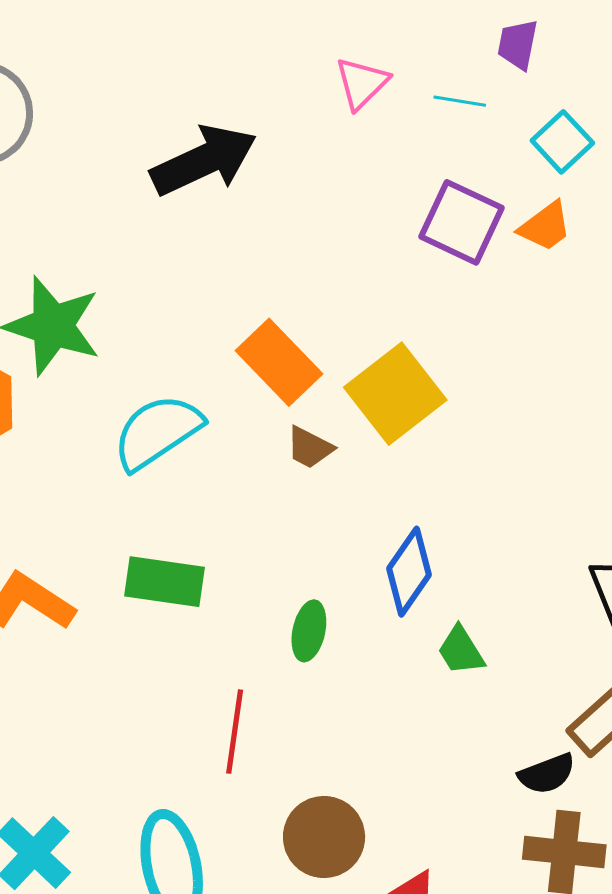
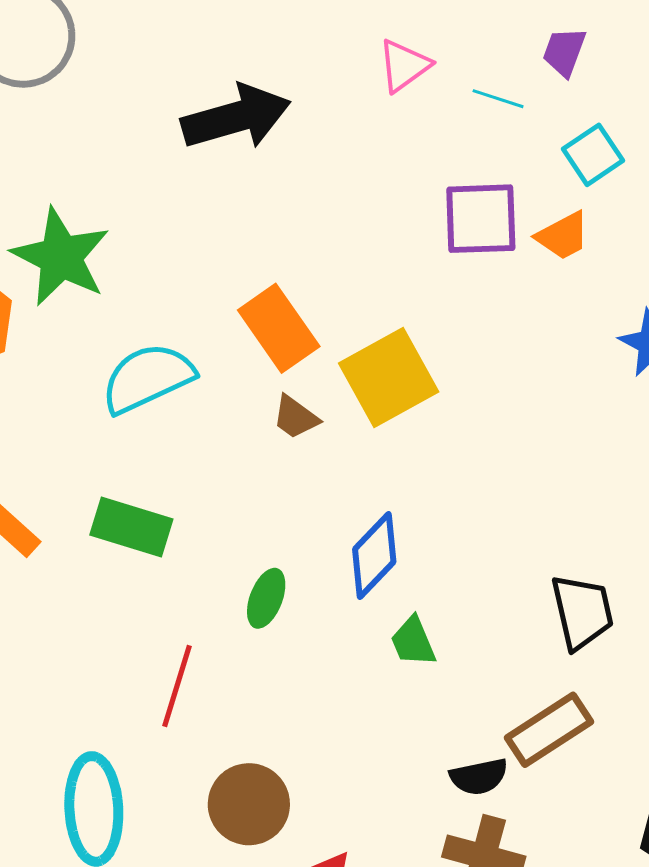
purple square: (462, 222) -> (481, 219), turned -36

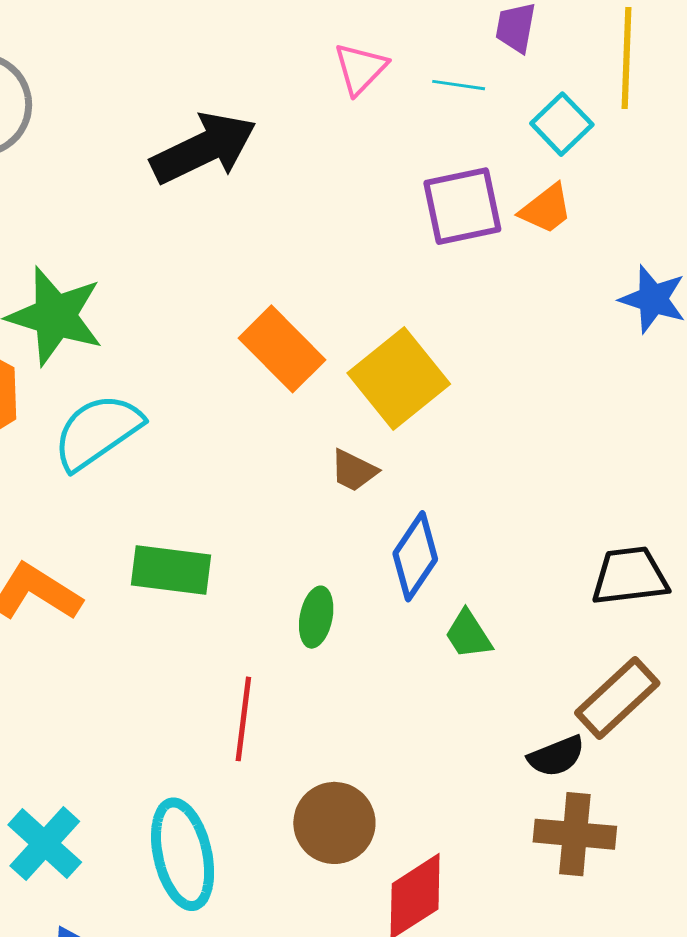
cyan semicircle: (148, 378) -> (97, 432), moved
brown trapezoid: (296, 417) -> (354, 471), moved
black trapezoid: (582, 612) -> (630, 576), turned -74

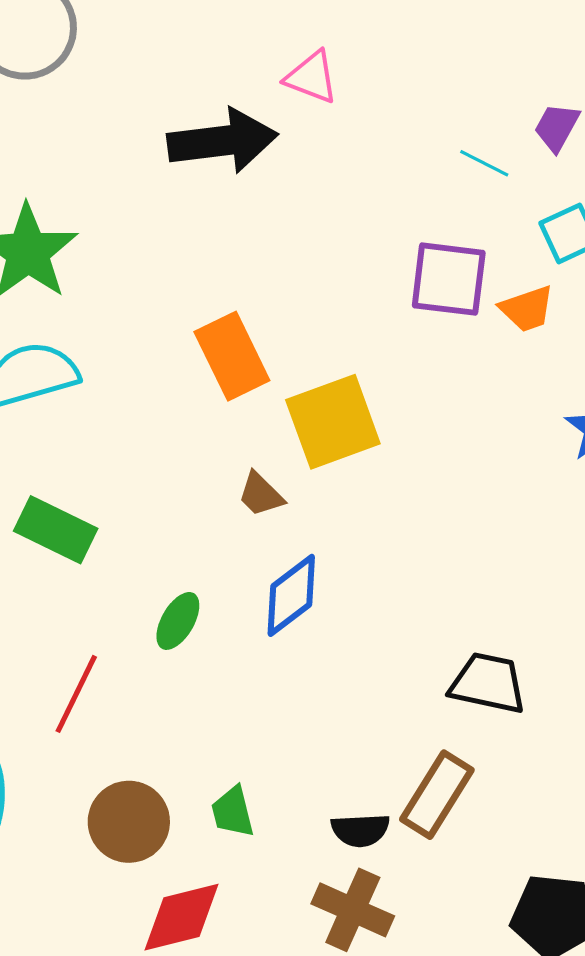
pink triangle: (360, 69) -> (312, 77), moved, turned 48
green trapezoid: (468, 634) -> (233, 812), moved
brown rectangle: (617, 698) -> (437, 795), turned -34

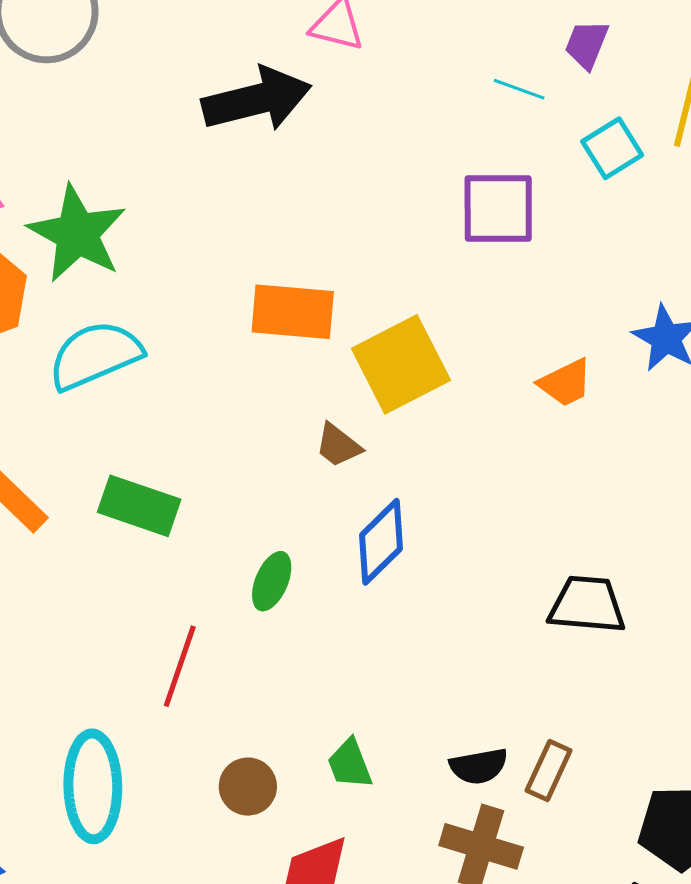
orange trapezoid: (527, 309) -> (565, 383), moved
orange rectangle: (232, 356) -> (293, 312), turned -52
brown rectangle: (437, 795) -> (549, 770), moved, size x0.7
brown circle: (129, 822) -> (248, 787), size x0.7

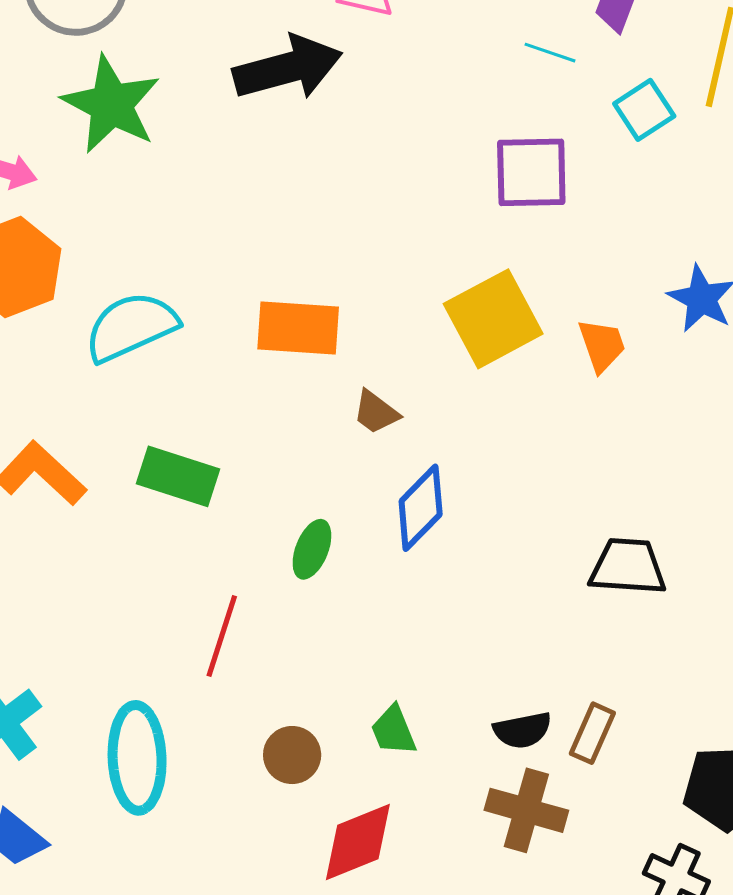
green star: (77, 234) -> (111, 104), moved
orange rectangle: (293, 312) -> (298, 328), moved
yellow square: (401, 364) -> (493, 319), moved
orange trapezoid: (565, 383) -> (602, 345), turned -82

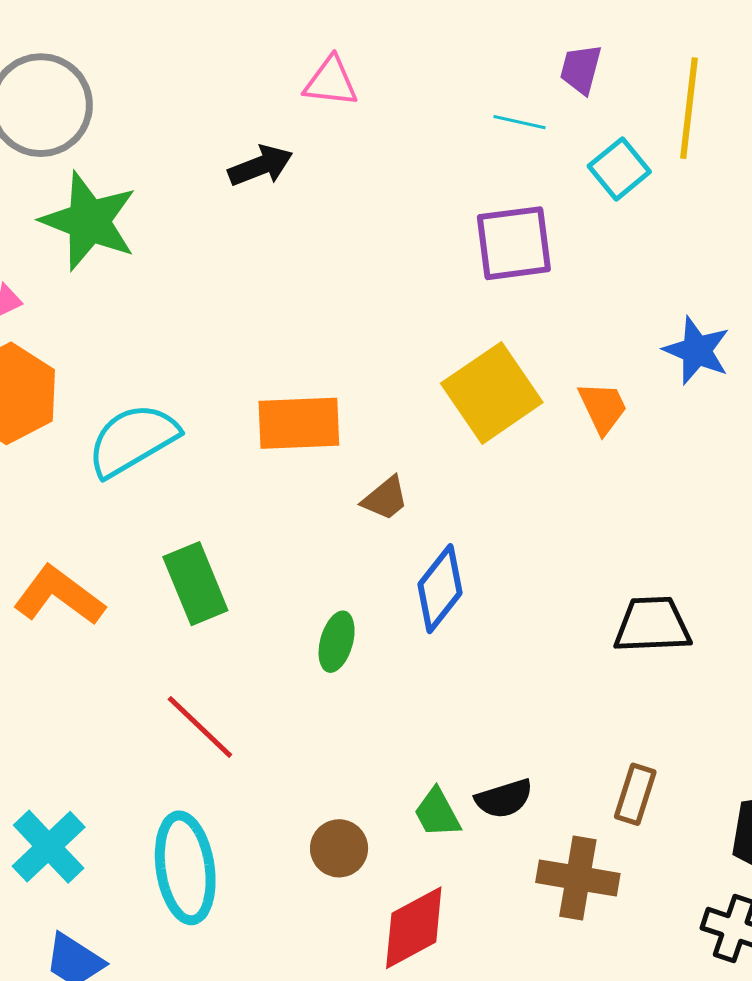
black arrow: (288, 68) -> (260, 166), size x0.6
brown trapezoid: (376, 412) -> (385, 498), turned -70
green rectangle: (178, 476) -> (195, 584), turned 56
red line: (222, 636) -> (200, 727), moved, turned -58
black semicircle: (522, 730) -> (504, 799), moved

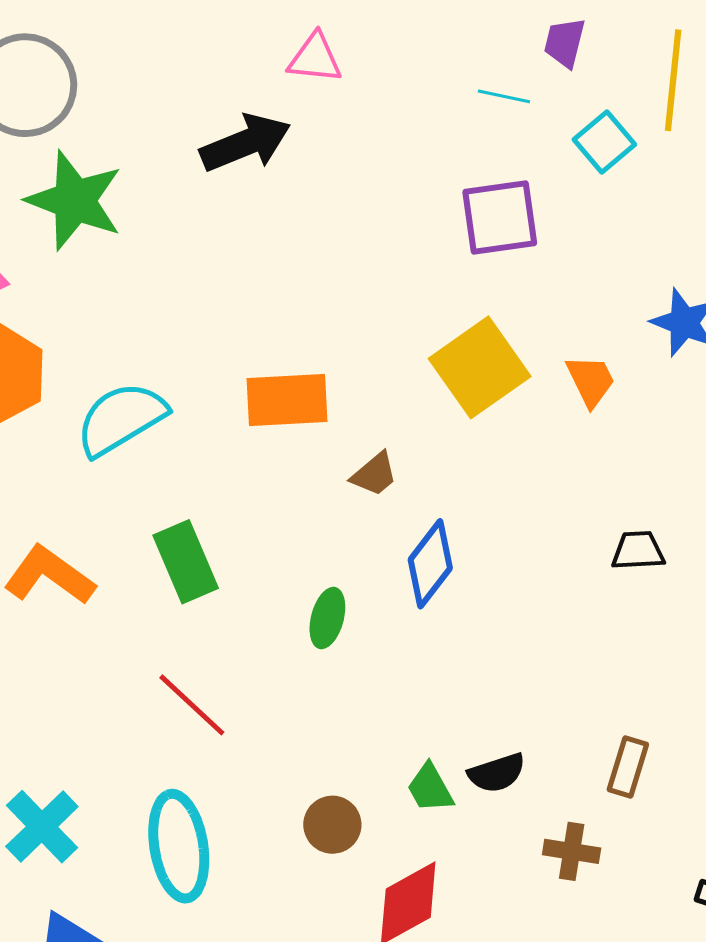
black arrow: (260, 166) -> (245, 143), size x1.4
black trapezoid: (652, 625) -> (638, 551), moved, size x0.7
brown cross: (578, 878) -> (572, 851), size x0.7

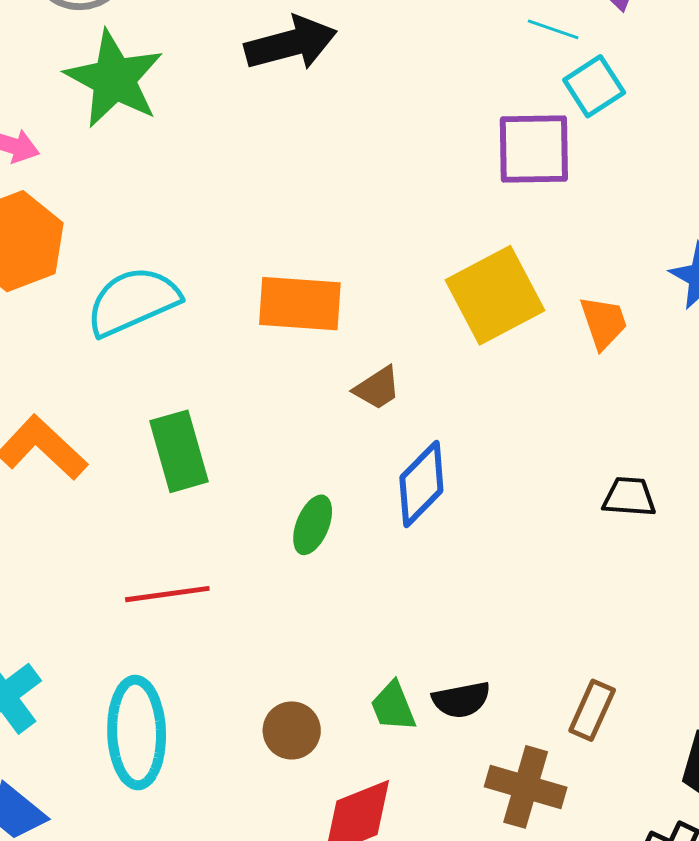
cyan square: (604, 142) -> (594, 86), moved
red line: (192, 705) -> (167, 594), turned -58
brown cross: (572, 851) -> (526, 787), size x1.4

